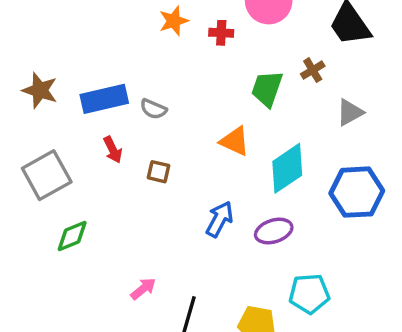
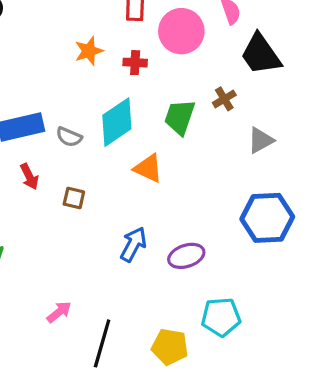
cyan diamond: (287, 168) -> (117, 122), moved

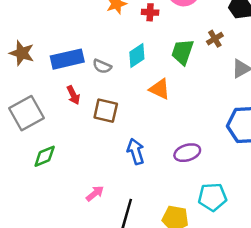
cyan diamond: (117, 122) -> (137, 55), size x0.7
brown square: (74, 198) -> (106, 111), size x1.5
blue arrow: (133, 244) -> (136, 151), moved, turned -45

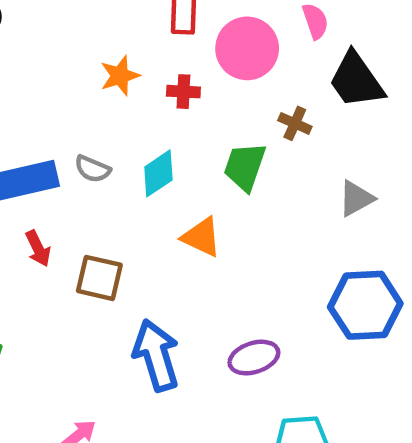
brown cross: (215, 39) -> (295, 123), moved, turned -35
gray semicircle: (102, 66) -> (93, 169), moved
blue arrow: (136, 151) -> (156, 355), size x1.4

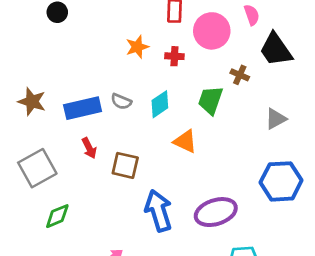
purple ellipse: (254, 358) -> (216, 212), size x1.4

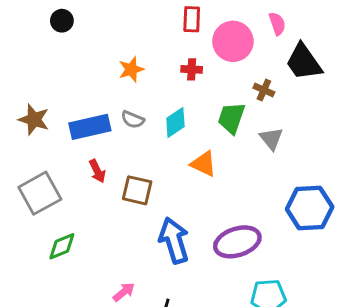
orange star: (137, 47) -> (131, 69), moved
gray triangle: (276, 119) -> (271, 139), moved, turned -40

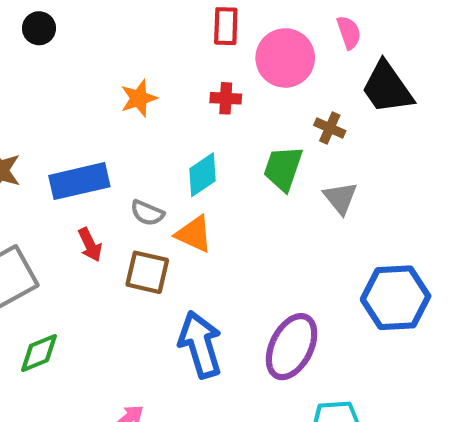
gray semicircle: (133, 119) -> (147, 213), moved
orange triangle: (203, 164) -> (194, 234), moved
purple ellipse: (237, 242) -> (292, 347), turned -45

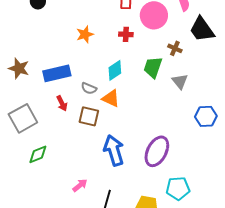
blue hexagon: (396, 298) -> (206, 116), moved, size x0.7

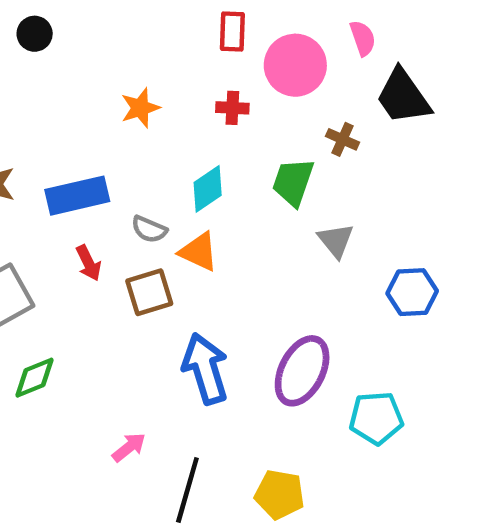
gray triangle: (180, 81) -> (336, 240), moved
brown square: (89, 116) -> (149, 292), turned -30
cyan pentagon: (178, 188) -> (376, 418), moved

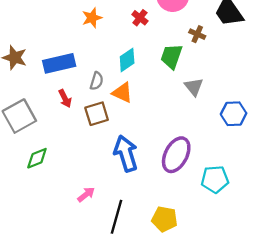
red cross: (232, 108) -> (140, 18), turned 35
gray semicircle: (149, 229) -> (97, 81), turned -96

